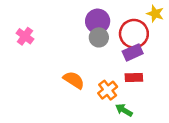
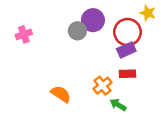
pink cross: (25, 36) -> (24, 34), turned 35
gray circle: (99, 37) -> (77, 31), moved
orange semicircle: (74, 80) -> (61, 94), moved

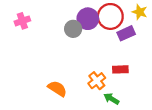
red circle: (127, 32) -> (110, 16), moved
pink cross: (24, 34) -> (22, 21), moved
purple rectangle: (126, 50) -> (126, 33), moved

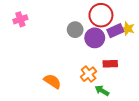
yellow star: (140, 12) -> (128, 29), moved
purple circle: (88, 19) -> (95, 38), moved
gray circle: (73, 29) -> (75, 30), moved

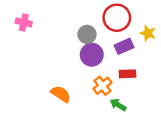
pink cross: (20, 19) -> (24, 22), turned 32
purple rectangle: (115, 31) -> (124, 46), moved
purple circle: (95, 38) -> (92, 55), moved

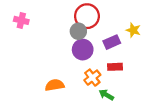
red circle: (117, 18) -> (87, 16), moved
orange semicircle: (61, 94) -> (55, 85), turned -42

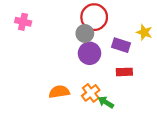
purple rectangle: (112, 42) -> (121, 45), turned 42
orange cross: (92, 78) -> (91, 93), moved
green arrow: (106, 95) -> (106, 102), moved

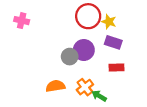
yellow star: (144, 32) -> (109, 22), moved
gray circle: (85, 33) -> (70, 57), moved

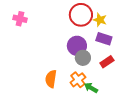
gray circle: (70, 57) -> (83, 58), moved
red rectangle: (117, 67) -> (107, 62), turned -32
orange semicircle: (55, 86) -> (51, 79), turned -72

